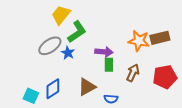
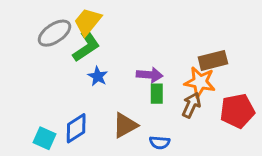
green L-shape: (77, 32) -> (86, 46), moved
brown rectangle: (160, 38) -> (213, 60), moved
orange star: (139, 41) -> (200, 82), moved
gray ellipse: (50, 46) -> (54, 33), moved

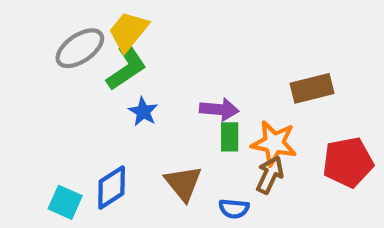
orange star: (200, 82) -> (274, 143), moved
brown arrow: (191, 105) -> (270, 175), moved
brown triangle: (125, 125) -> (183, 183), turned -40

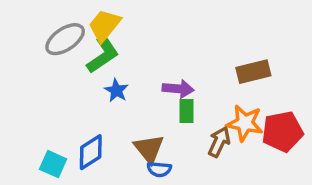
orange star: (274, 143) -> (245, 123), moved
blue semicircle: (234, 209) -> (159, 169), moved

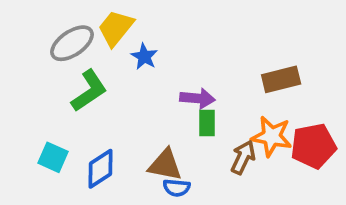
green L-shape: (103, 55) -> (89, 91), moved
blue star: (116, 90) -> (144, 57), moved
brown triangle: (149, 149) -> (165, 165), turned -40
cyan square: (53, 164) -> (53, 157), moved

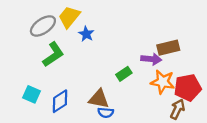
purple arrow: (197, 98) -> (151, 59), moved
green rectangle: (207, 123) -> (124, 74), turned 56
brown arrow: (243, 157) -> (177, 109), moved

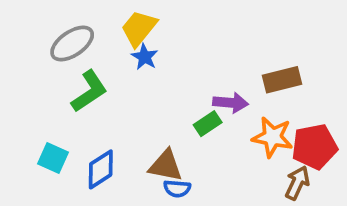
yellow trapezoid: (69, 17) -> (139, 28), moved
purple arrow: (151, 59) -> (231, 103), moved

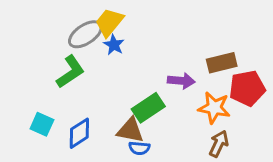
gray ellipse: (72, 44) -> (85, 34), moved
green rectangle: (208, 124) -> (148, 108), moved, size x1.5
red pentagon: (314, 147) -> (247, 88), moved
brown arrow: (297, 183) -> (219, 144), moved

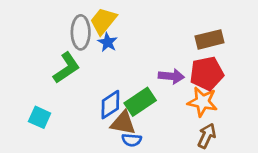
gray ellipse: (85, 34) -> (81, 32), turned -56
brown rectangle: (222, 63) -> (210, 39), moved
red pentagon: (247, 88) -> (207, 73), moved
blue diamond: (79, 133) -> (110, 105), moved

